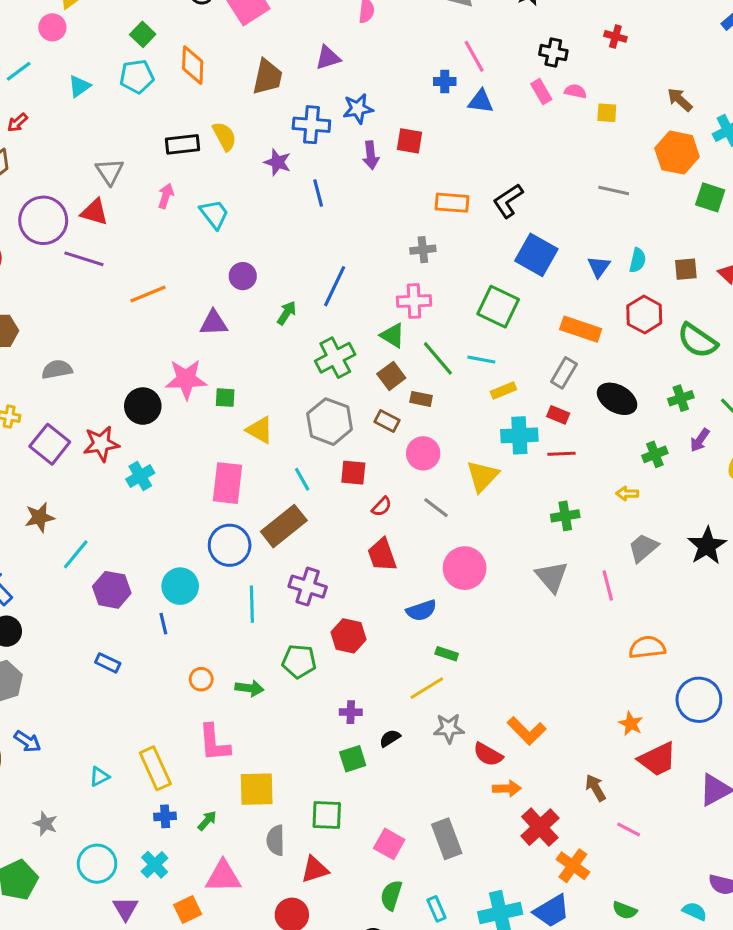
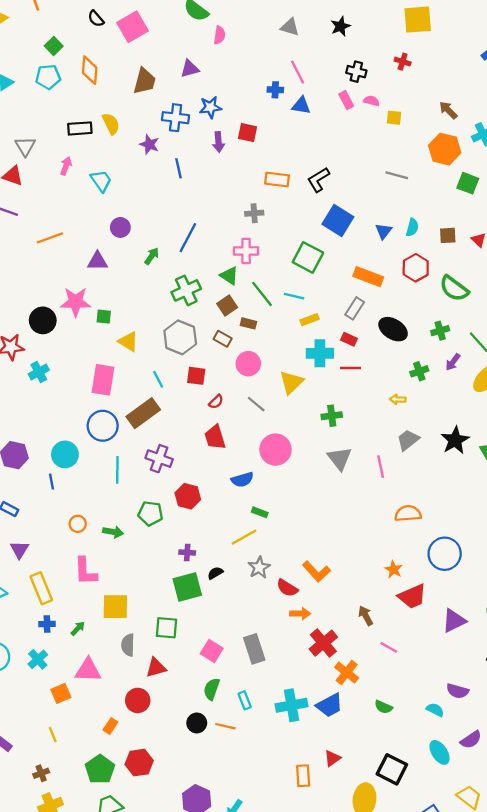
green cross: (565, 516) -> (332, 416), moved
gray star: (449, 728) -> (259, 567), turned -30
green square: (353, 759) -> (187, 587), size x1.5
purple triangle: (125, 908) -> (19, 550), moved

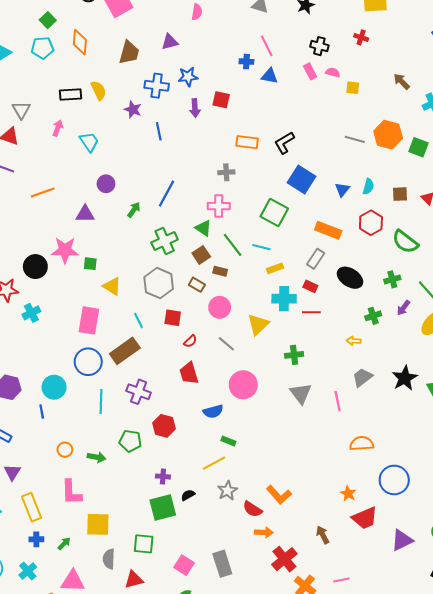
orange hexagon: (445, 149) -> (388, 135), moved
pink line: (389, 647) -> (341, 580), moved, turned -42

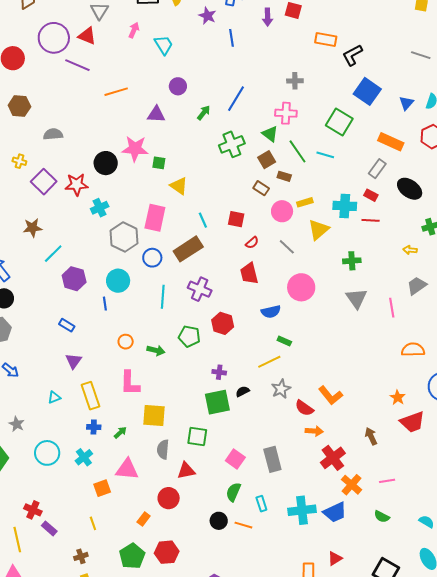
orange rectangle: (247, 142) -> (326, 39), moved
yellow rectangle: (275, 268) -> (305, 202), moved
gray hexagon: (159, 283) -> (124, 237), moved
blue circle: (88, 362) -> (152, 258), size x0.7

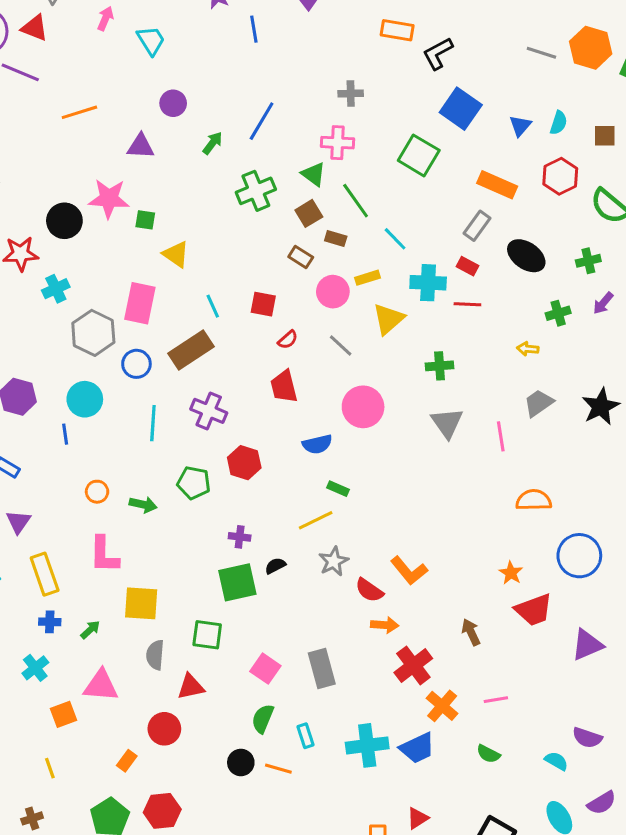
cyan line: (325, 155) -> (395, 239), moved, turned 30

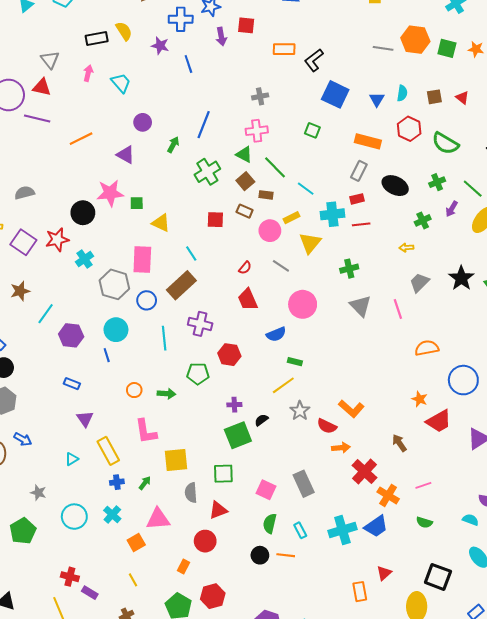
purple triangle: (141, 146) -> (126, 155), turned 36
green square: (419, 155) -> (312, 130), size x0.6
red rectangle: (468, 266) -> (357, 199), turned -32
red square: (263, 304) -> (215, 220), moved

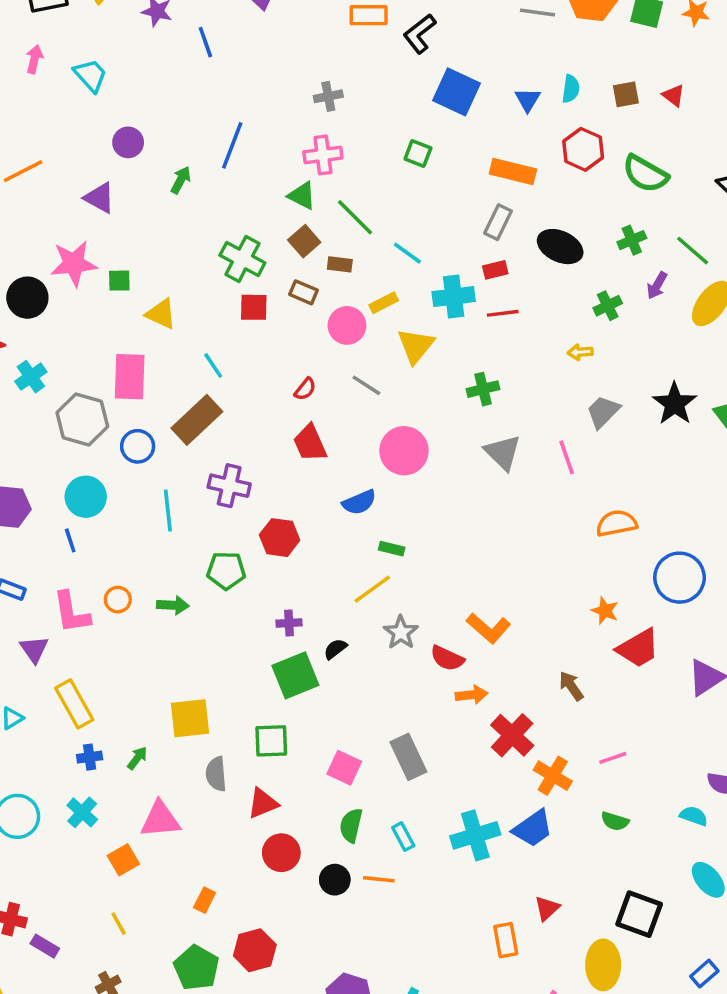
green cross: (207, 172) -> (242, 259), moved, turned -30
pink L-shape: (146, 431) -> (71, 613), moved
red circle: (205, 541) -> (281, 853), moved

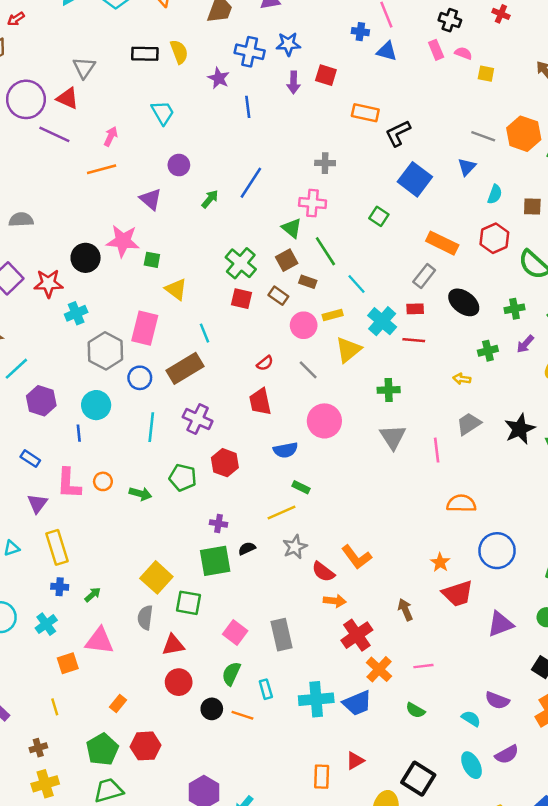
pink arrow: (34, 59) -> (111, 136), moved
blue triangle: (528, 100) -> (467, 167), moved
cyan cross: (454, 297) -> (382, 321), turned 36
yellow square: (190, 718) -> (156, 577), moved, turned 36

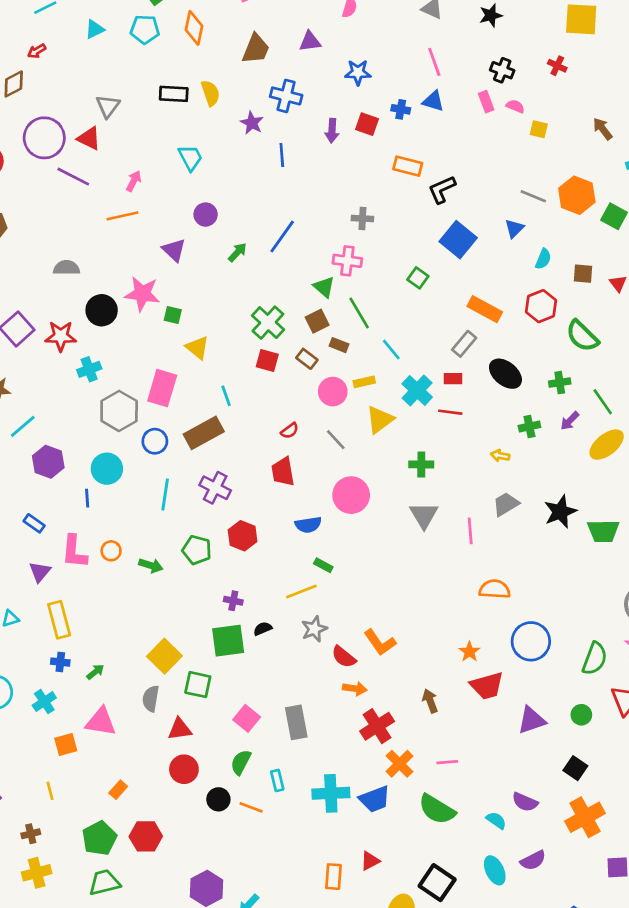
blue cross: (360, 32) -> (401, 109), moved
blue star: (288, 44) -> (358, 72), moved
gray semicircle: (21, 220) -> (66, 268), moved
green semicircle: (415, 710) -> (437, 809), size x1.8

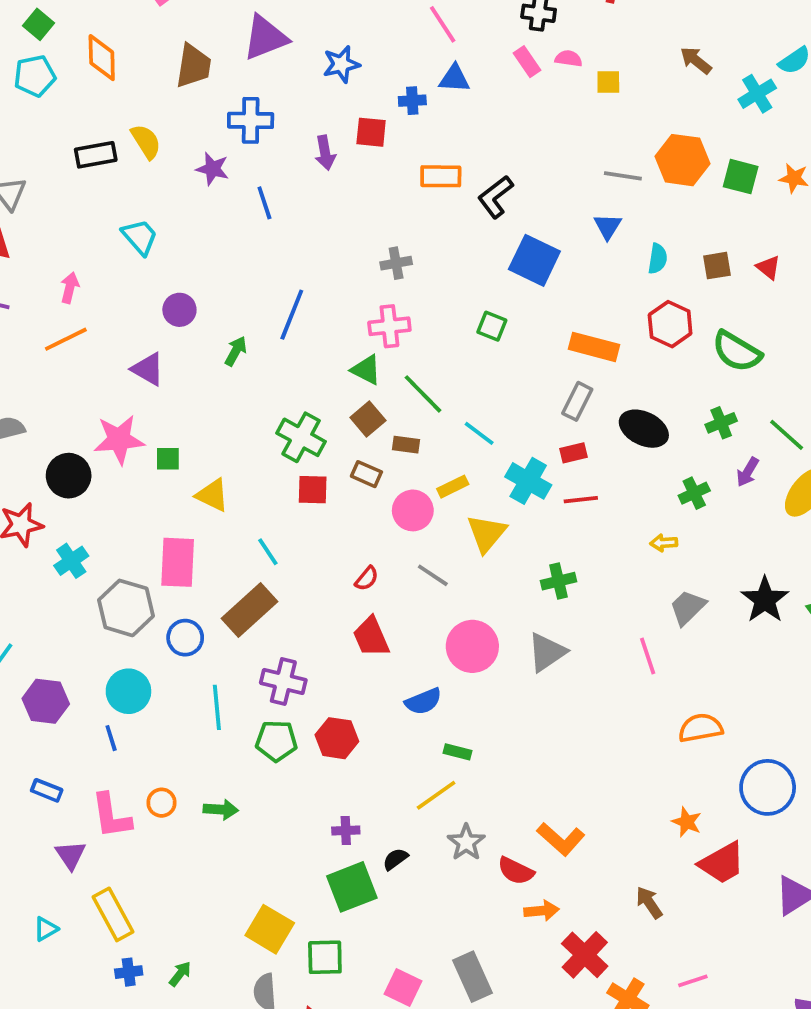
purple triangle: (310, 41) -> (265, 38), size x1.5
gray triangle: (424, 515) -> (547, 652), moved, turned 40
green pentagon: (197, 550) -> (276, 741), moved

